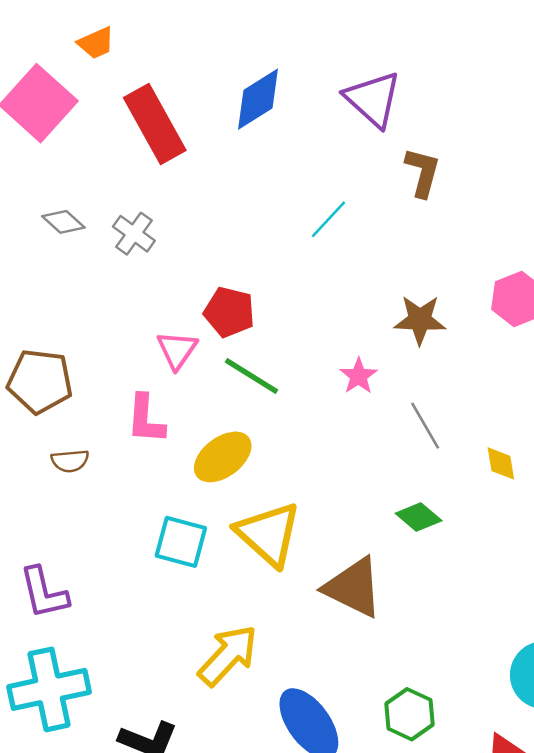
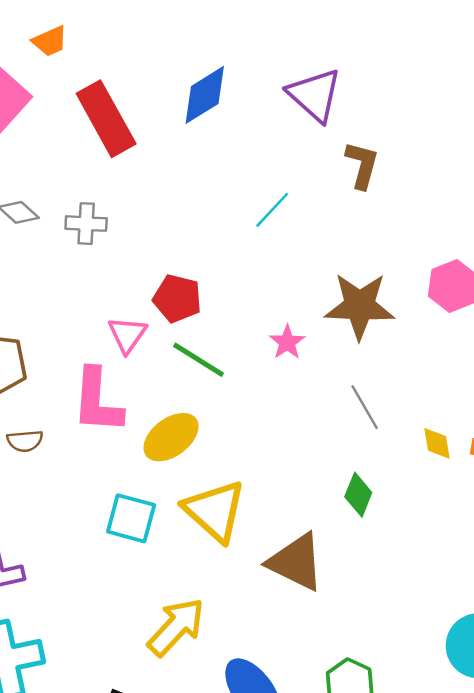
gray cross: (134, 234) -> (86, 224), turned -33
brown star: (420, 320) -> (360, 306), size x1.4
pink star: (359, 376) -> (287, 342), moved
pink L-shape: (146, 419) -> (97, 401), size x1.4
green diamond: (419, 517) -> (358, 495), turned 72

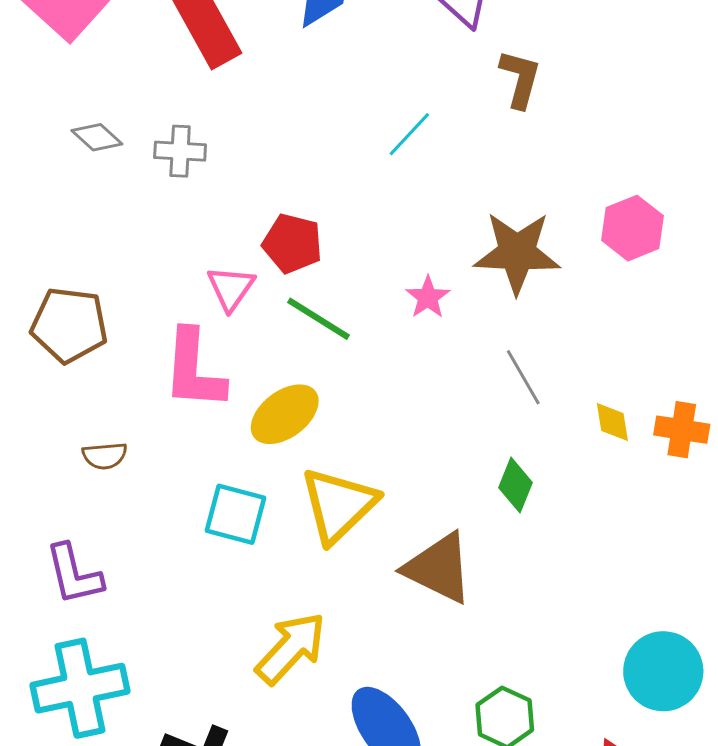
brown semicircle: (25, 441) -> (105, 456), moved
yellow triangle: (215, 511) -> (339, 505), turned 34

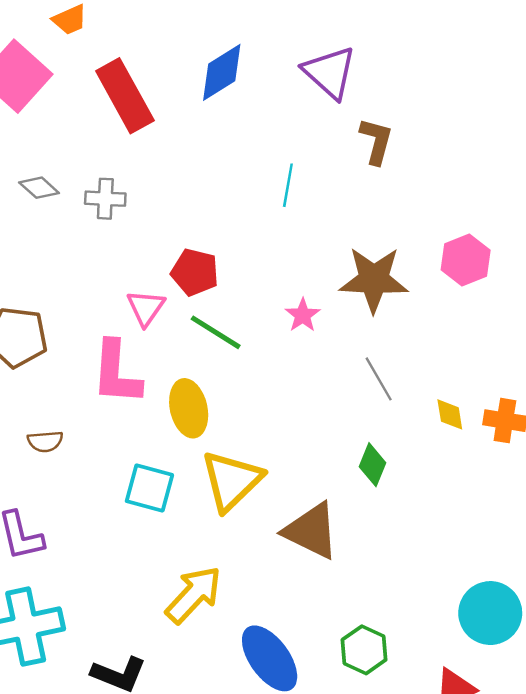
cyan line: (409, 134) -> (288, 185), turned -33
yellow ellipse: (285, 414) -> (189, 408), turned -66

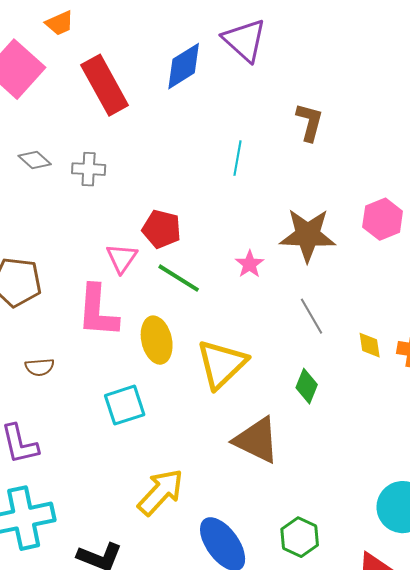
purple triangle: (330, 72) -> (245, 40), moved
yellow triangle: (232, 481) -> (222, 364), moved
cyan square: (149, 488) -> (125, 405), turned -33

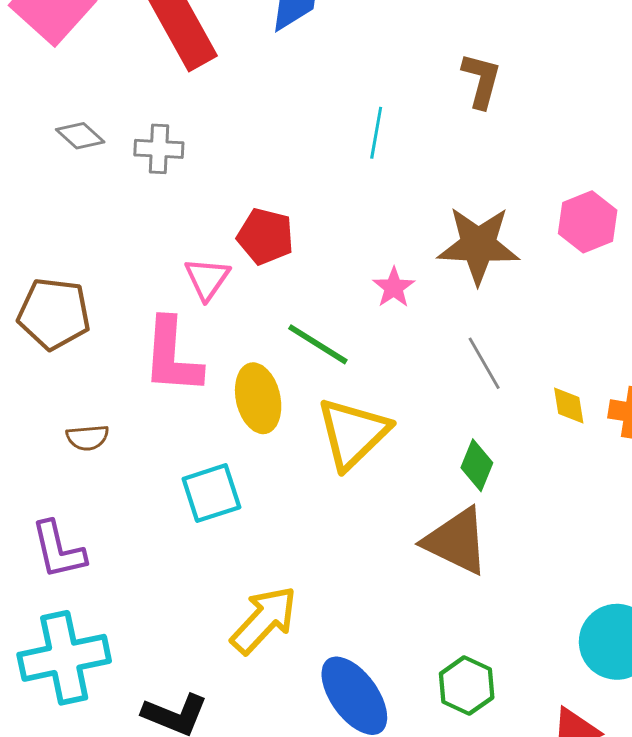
green line: (179, 278) -> (318, 344), moved
brown triangle: (257, 440) -> (456, 541), moved

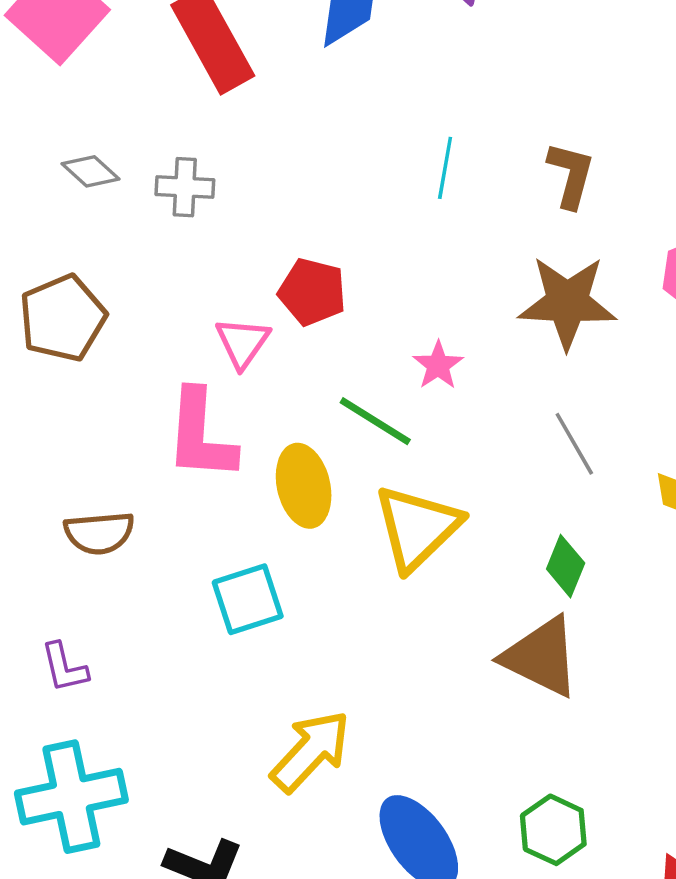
brown L-shape: (481, 80) -> (571, 175), moved
pink star: (394, 287) -> (438, 365), moved
brown pentagon: (54, 314) -> (63, 318), moved, turned -30
brown semicircle: (87, 438) -> (99, 533), size x1.4
purple L-shape: (58, 550) -> (64, 667), size x0.7

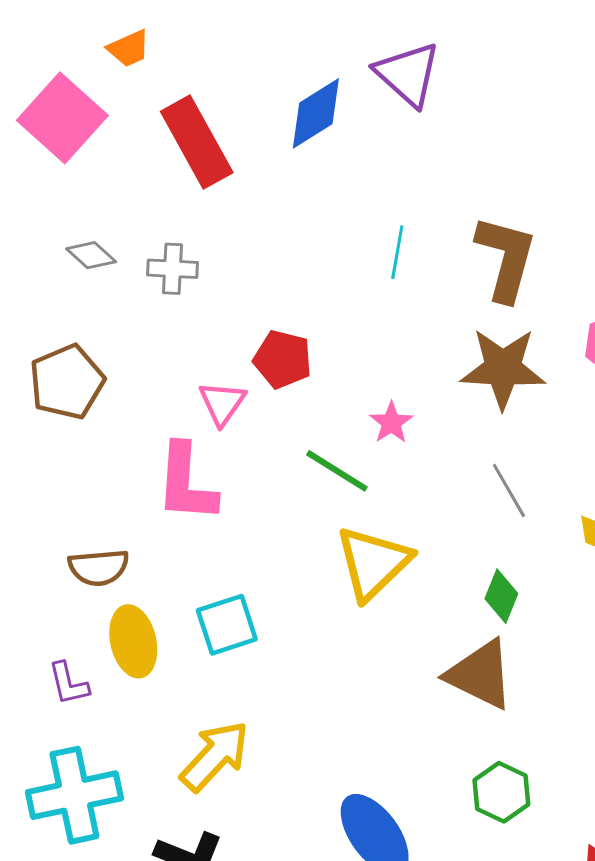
brown L-shape: (571, 175) -> (506, 258), size x1.5
yellow ellipse: (304, 486) -> (133, 641), moved
yellow arrow: (311, 751) -> (215, 756), moved
green hexagon: (553, 830) -> (501, 792), moved

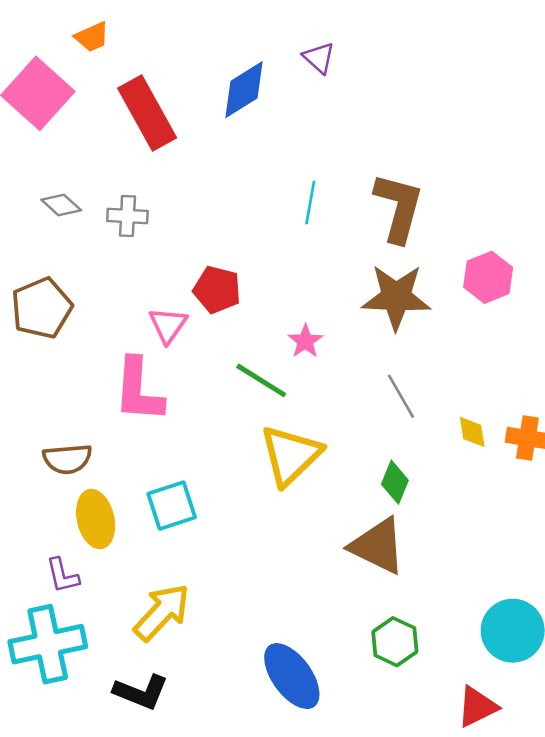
purple triangle: (408, 74) -> (319, 58), size x0.6
purple L-shape: (68, 684) -> (62, 575), moved

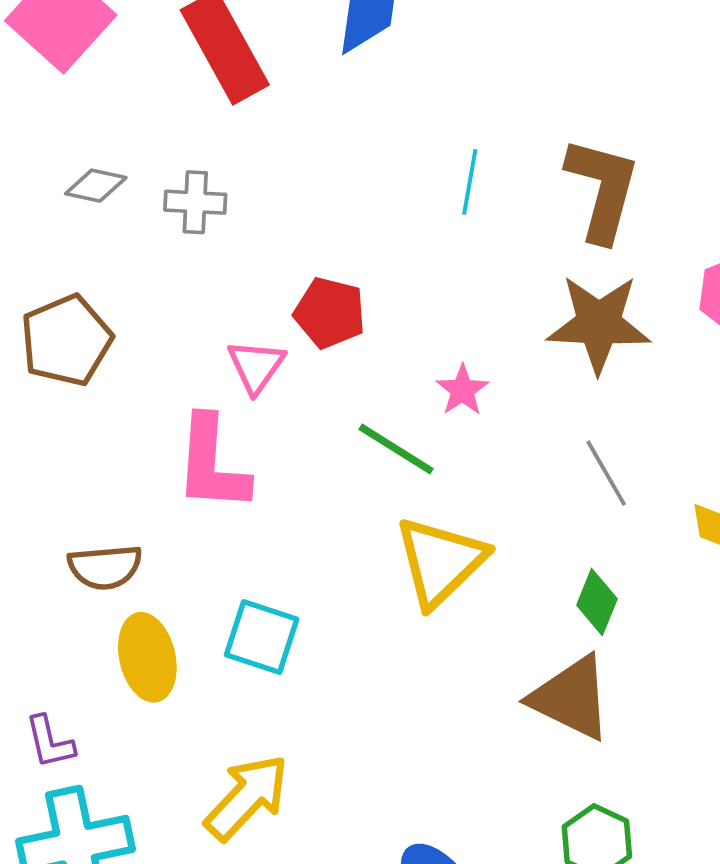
gray diamond: (61, 205) -> (96, 186), turned -30
cyan square: (172, 506) -> (262, 637), turned 36
purple L-shape: (62, 575) -> (50, 742), moved

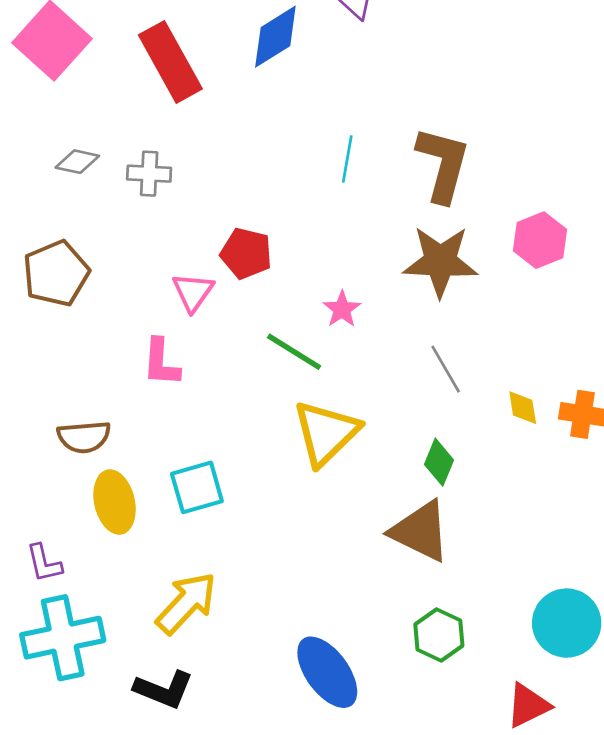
pink L-shape: (212, 464) -> (161, 362), size x0.7
cyan square: (262, 637) -> (197, 487), turned -34

